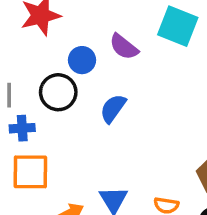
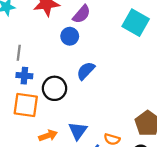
purple semicircle: (124, 47) -> (82, 14), moved, turned -96
black circle: (58, 92) -> (55, 88), moved

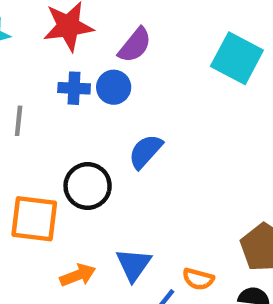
blue cross: (24, 76) -> (74, 88), moved

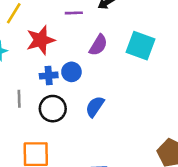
purple semicircle: (135, 45) -> (98, 45), moved
black circle: (88, 186) -> (53, 109), moved

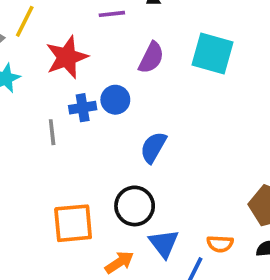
gray line: (19, 99) -> (52, 132), moved
black circle: (53, 109) -> (135, 206), moved

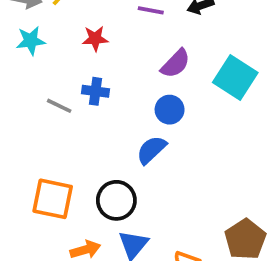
red star: (67, 57) -> (95, 39), size x0.6
blue circle: (115, 100) -> (170, 110), moved
gray line: (52, 132) -> (59, 106), turned -75

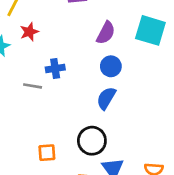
red star: (95, 39) -> (29, 32), moved
orange square: (53, 199) -> (47, 153), size x0.6

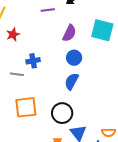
orange square: (47, 153) -> (26, 107), moved, size x1.6

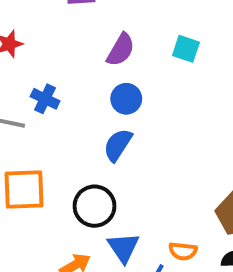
cyan square: (102, 30) -> (186, 49), size x0.6
blue cross: (33, 61) -> (45, 99), turned 32

